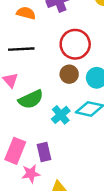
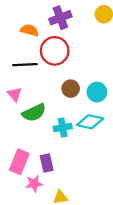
red circle: (75, 44) -> (55, 51), moved
cyan cross: (61, 115) -> (63, 127), turned 30

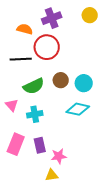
pink triangle: (15, 94) -> (12, 105), moved
green semicircle: (34, 113) -> (34, 86), moved
cyan cross: (63, 127) -> (35, 114), moved
pink star: (34, 184) -> (59, 156), moved

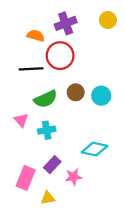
cyan diamond: (78, 109) -> (95, 149), moved
pink rectangle: (16, 144) -> (26, 178), moved
purple rectangle: (40, 145) -> (52, 165), turned 56
yellow triangle: (52, 175) -> (48, 198), moved

